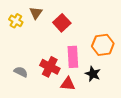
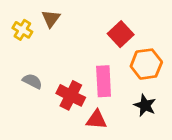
red square: (62, 23) -> (121, 34), moved
gray semicircle: (21, 72) -> (32, 81), moved
black star: (93, 74) -> (145, 105), moved

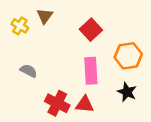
red square: (121, 34) -> (91, 30), moved
red cross: (71, 95) -> (57, 103), moved

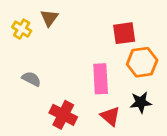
red square: (91, 30) -> (124, 33), moved, turned 35
black star: (127, 92) -> (141, 102), turned -30
red triangle: (85, 104) -> (110, 116), moved, turned 36

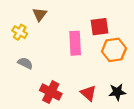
yellow cross: (22, 29) -> (20, 32), moved
pink rectangle: (101, 79) -> (75, 43), moved
black star: (141, 102) -> (117, 92), moved

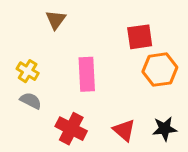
yellow cross: (20, 32) -> (28, 71), moved
pink rectangle: (75, 43) -> (87, 74), moved
gray semicircle: (25, 63) -> (31, 101), moved

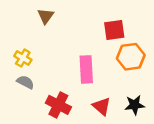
pink rectangle: (87, 74) -> (86, 69), moved

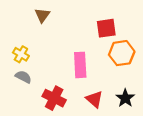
black star: (135, 105) -> (125, 98), turned -30

